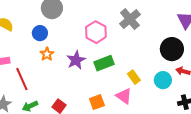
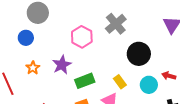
black circle: (172, 49) -> (139, 54), moved
orange star: (47, 54) -> (33, 68), moved
green rectangle: (104, 63) -> (85, 81), moved

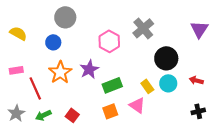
orange star: (33, 68) -> (60, 72), size x1.6
cyan circle: (149, 85) -> (168, 83), moved

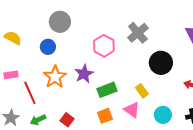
cyan circle: (168, 83) -> (163, 115), moved

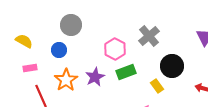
pink rectangle: (11, 75) -> (30, 68), moved
green rectangle: (107, 90) -> (126, 72), moved
yellow rectangle: (142, 91) -> (157, 86), moved

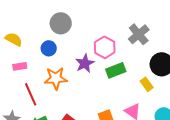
purple star: (95, 77) -> (85, 63), moved
orange star: (66, 80) -> (56, 78), turned 30

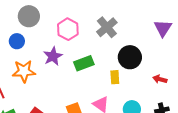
pink hexagon: (105, 47) -> (68, 29), moved
yellow rectangle: (147, 84) -> (115, 77), turned 32

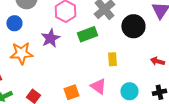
black circle: (130, 57) -> (133, 26), moved
green rectangle: (84, 63) -> (87, 34), moved

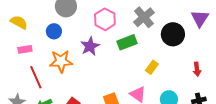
yellow rectangle: (112, 59) -> (152, 67), turned 40
red arrow: (157, 61) -> (197, 69), turned -112

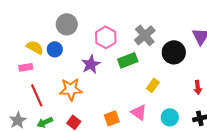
yellow semicircle: (19, 22) -> (35, 47), moved
orange star: (61, 61) -> (71, 89), moved

